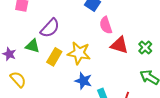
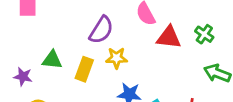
purple semicircle: (50, 28) -> (101, 30), moved
yellow star: (79, 53) -> (116, 58), size x0.7

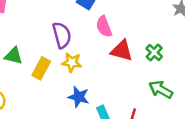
purple semicircle: (101, 30) -> (62, 35), turned -55

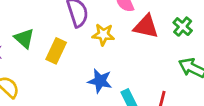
green triangle: (13, 56) -> (24, 38), turned 30
yellow star: (72, 62) -> (103, 35), moved

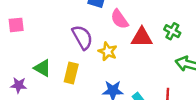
yellow star: (103, 35) -> (108, 51), turned 30

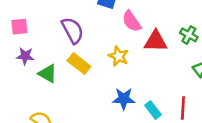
purple semicircle: (82, 37) -> (73, 30), moved
yellow rectangle: (71, 73) -> (79, 64), moved, turned -66
purple star: (19, 85) -> (25, 56), moved

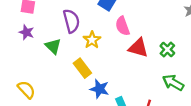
yellow star: (119, 56) -> (92, 40), moved
yellow rectangle: (79, 64) -> (82, 68), moved
green triangle: (48, 74) -> (53, 46), moved

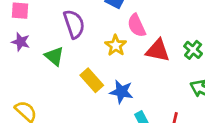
yellow star: (92, 40) -> (116, 45), moved
blue star: (100, 89) -> (121, 92), moved

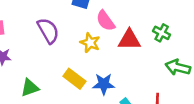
green triangle: (54, 56) -> (30, 88), moved, turned -48

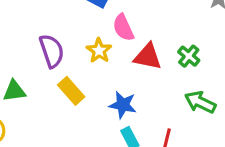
purple semicircle: (48, 31) -> (52, 51), moved
blue star: (104, 84) -> (123, 105), moved

